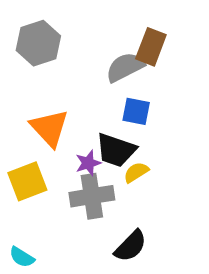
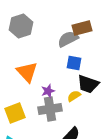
brown rectangle: (151, 47) -> (82, 28), turned 54
black trapezoid: (116, 150) -> (88, 84), moved
yellow square: (27, 181) -> (15, 113), moved

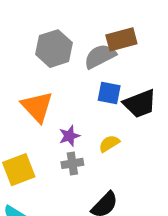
gray hexagon: (21, 26) -> (54, 49), moved
black trapezoid: (88, 84) -> (140, 104), moved, turned -40
gray cross: (50, 109) -> (72, 163), size x0.6

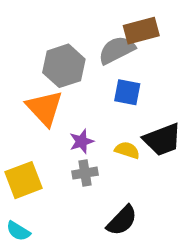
gray hexagon: (54, 49) -> (64, 66), moved
black trapezoid: (140, 104) -> (162, 140), moved
yellow semicircle: (109, 144) -> (127, 150), turned 50

